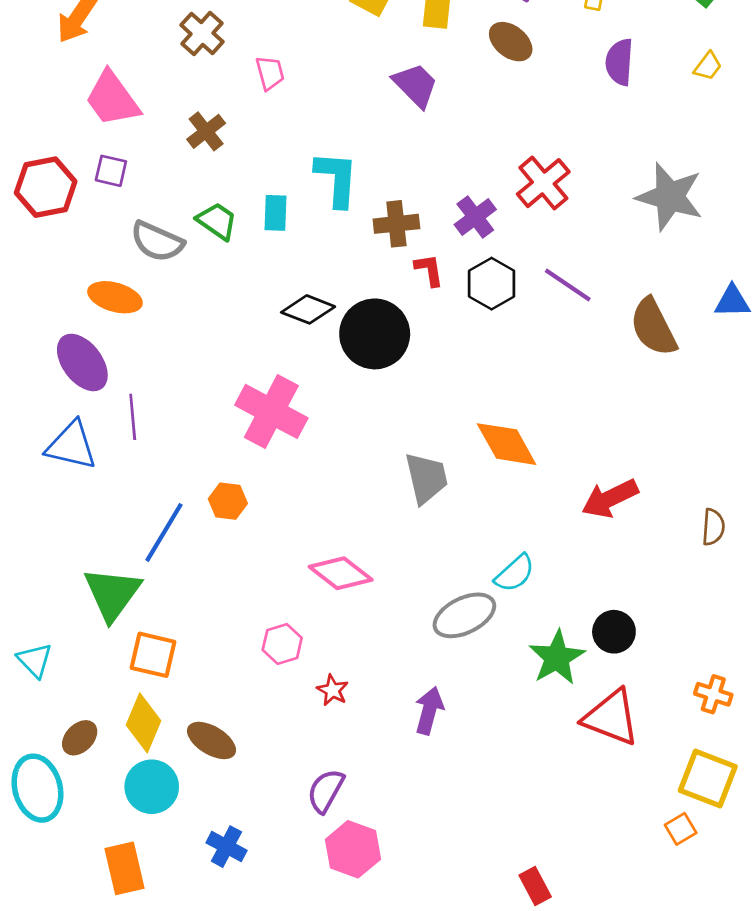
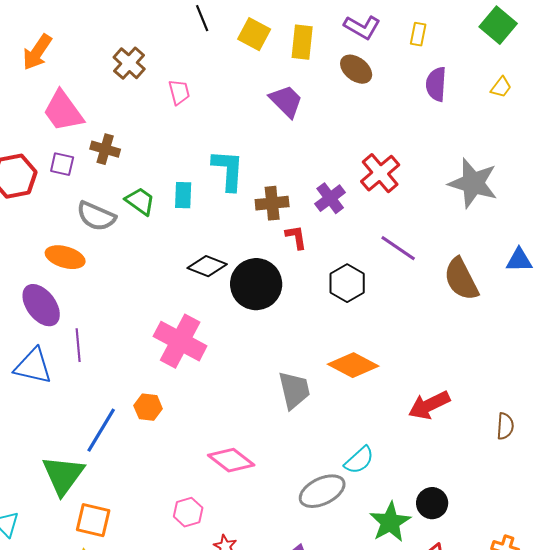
brown cross: (206, 131) -> (105, 149), moved, turned -36
black hexagon: (492, 284) -> (347, 283), moved
orange diamond: (507, 444) -> (353, 365), turned -33

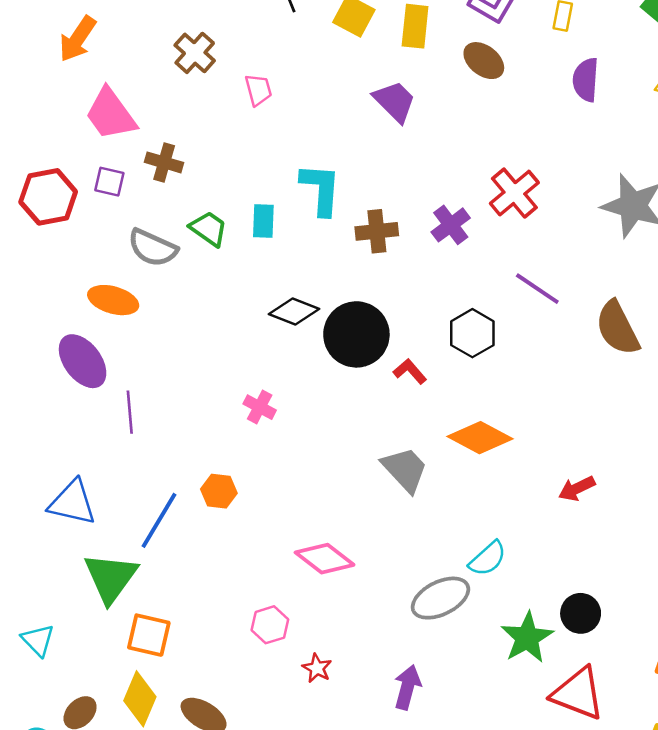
red L-shape: (296, 237) -> (410, 371), moved, turned -32
pink cross: (180, 341) -> (260, 407), size x0.5
blue triangle: (33, 366) -> (72, 503), moved
gray trapezoid: (294, 390) -> (405, 469), turned -30
red arrow: (429, 405) -> (577, 489), size x0.7

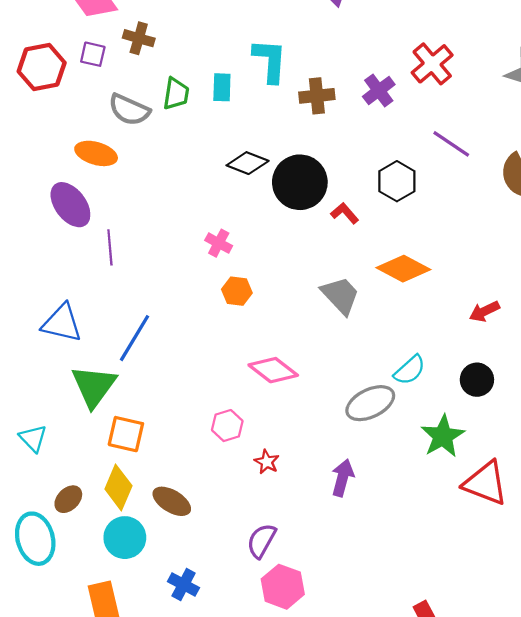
green trapezoid: (209, 229) -> (176, 94), turned 64
orange hexagon: (219, 491) -> (237, 291), moved
black circle: (581, 613) -> (477, 380), moved

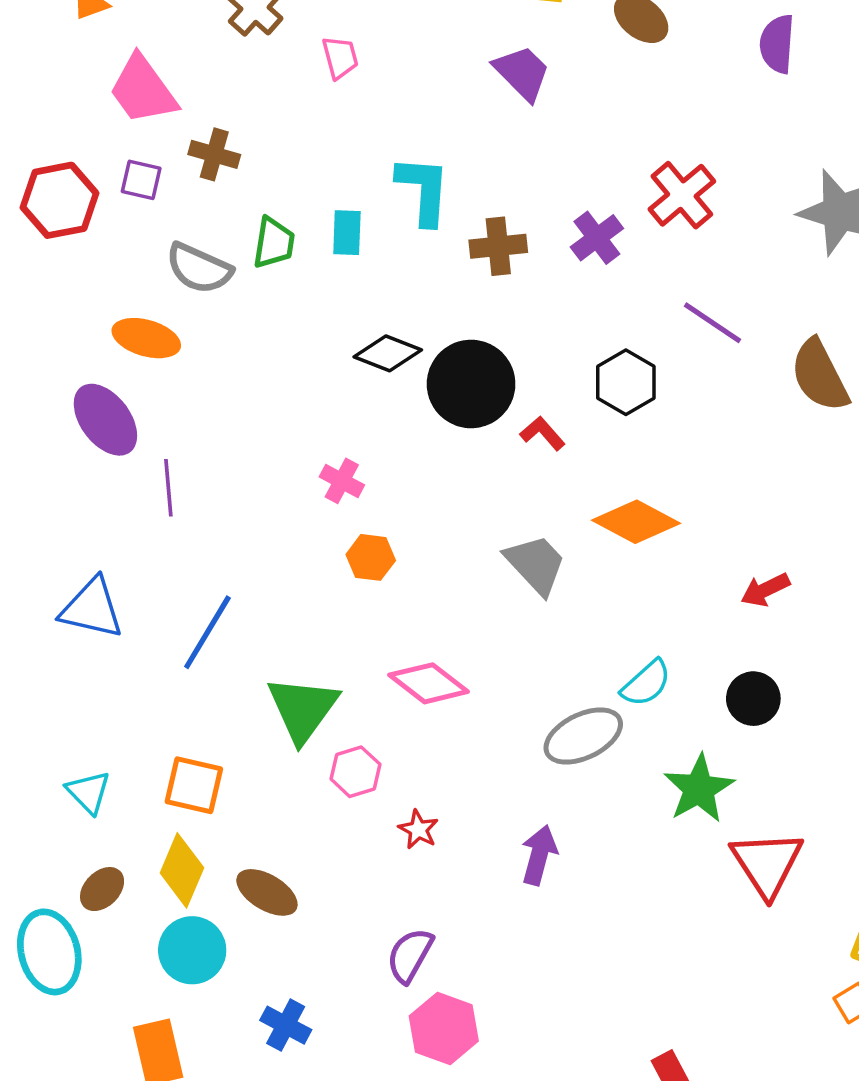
green triangle: (94, 386) -> (303, 709), moved
cyan triangle: (33, 438) -> (88, 792), moved
red triangle: (485, 483) -> (767, 864), turned 36

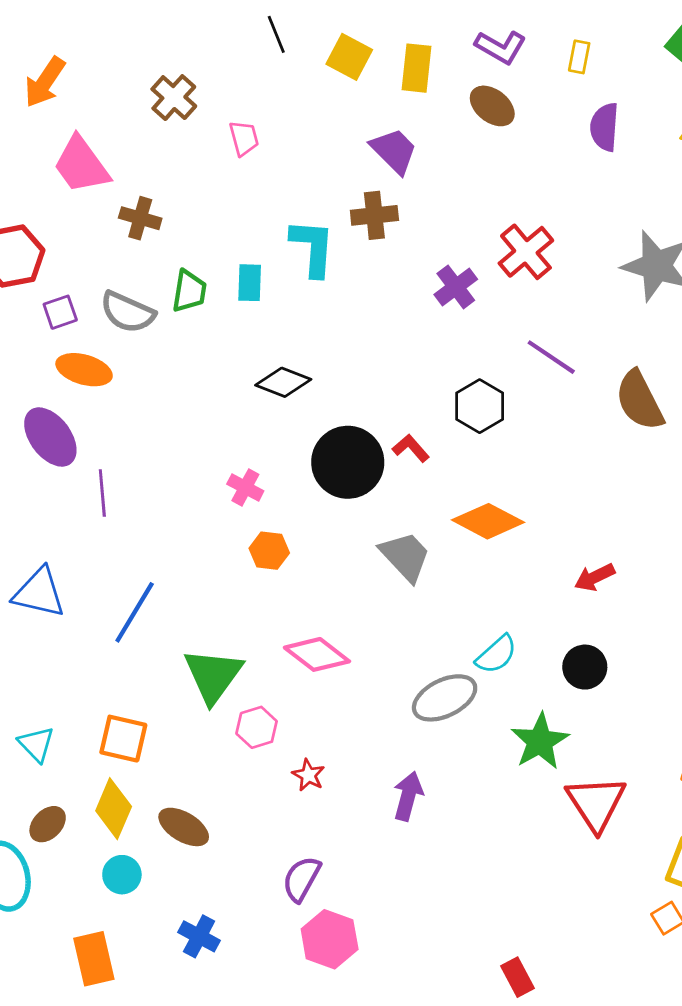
purple square: (141, 180) -> (60, 312), moved, turned -32
brown cross: (498, 246) -> (374, 215), moved
black circle: (471, 384) -> (348, 462), moved
cyan circle: (192, 950) -> (122, 875), size x0.7

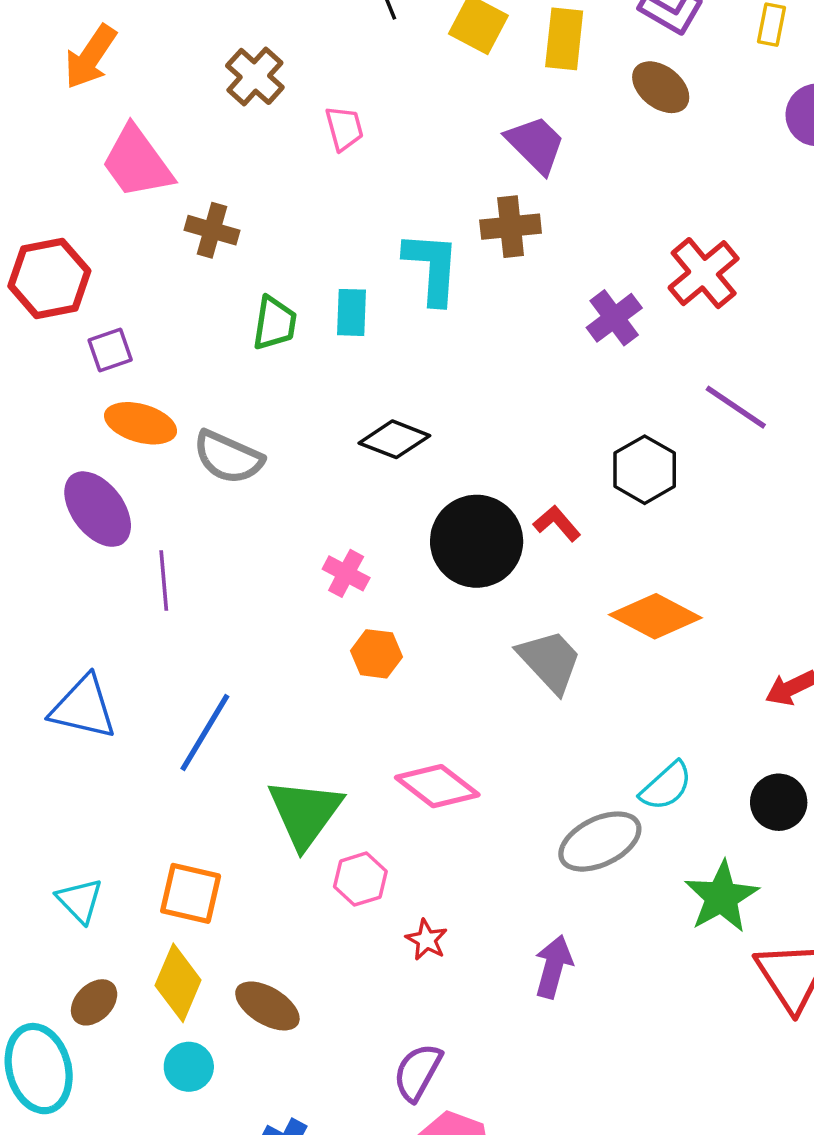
gray semicircle: (128, 312) -> (228, 457), moved

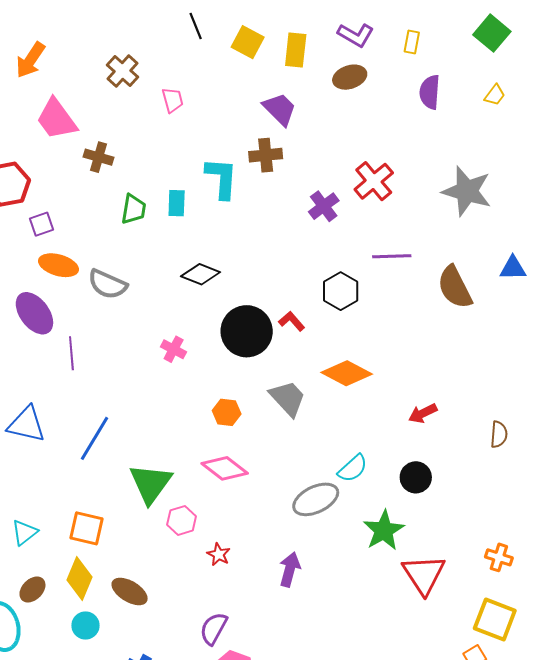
brown ellipse: (661, 87) -> (350, 77), turned -56
purple line: (736, 407) -> (392, 256), turned -36
orange hexagon: (376, 654) -> (227, 412), moved
cyan triangle: (80, 901) -> (24, 532), turned 36

